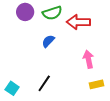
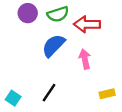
blue semicircle: (48, 41) -> (53, 46), size x1.6
pink arrow: (88, 59) -> (85, 59), moved

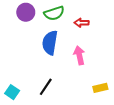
red arrow: (87, 24) -> (81, 23), size x0.6
blue semicircle: (53, 46) -> (50, 43), turned -35

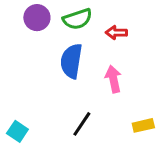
black line: (46, 87) -> (82, 124), moved

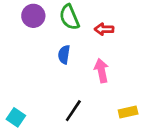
green semicircle: (77, 19) -> (69, 17), turned 85
blue semicircle: (71, 61) -> (64, 55), size x0.6

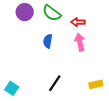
green semicircle: (69, 17) -> (52, 13), turned -30
pink arrow: (101, 71) -> (80, 42), moved

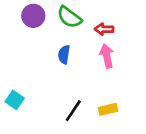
yellow rectangle: (96, 84) -> (108, 109), moved
cyan square: (12, 88) -> (15, 100), moved

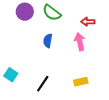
red arrow: (104, 29) -> (88, 22), moved
black line: (73, 111) -> (43, 84), moved

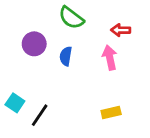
purple circle: (25, 12) -> (34, 44), moved
black line: (43, 84) -> (40, 115), moved

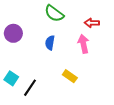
purple circle: (34, 44) -> (13, 33), moved
yellow rectangle: (111, 112) -> (70, 76), moved, turned 48

